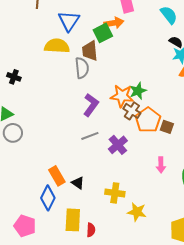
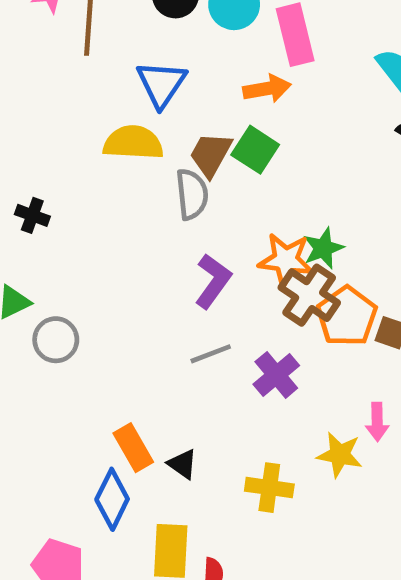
green square: (103, 33) -> (255, 150), moved, turned -30
brown trapezoid: (90, 51) -> (211, 154), turned 35
brown cross: (132, 111) -> (309, 295), size x1.4
gray circle: (13, 133) -> (56, 340), moved
yellow star: (137, 212) -> (340, 455), moved

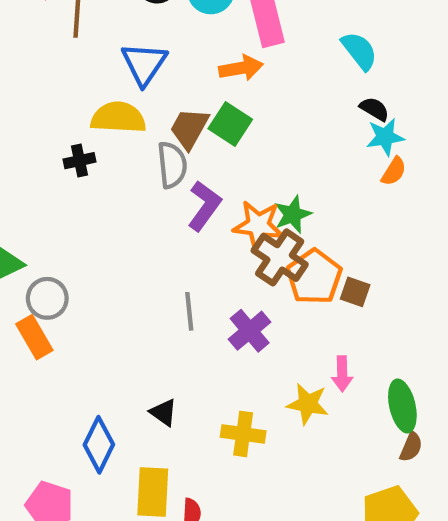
black cross: (32, 215) -> (80, 161), moved, turned -32
purple L-shape: (213, 281) -> (204, 206), moved
gray line: (211, 354) -> (189, 311), turned -75
orange rectangle: (133, 448) -> (34, 337), moved

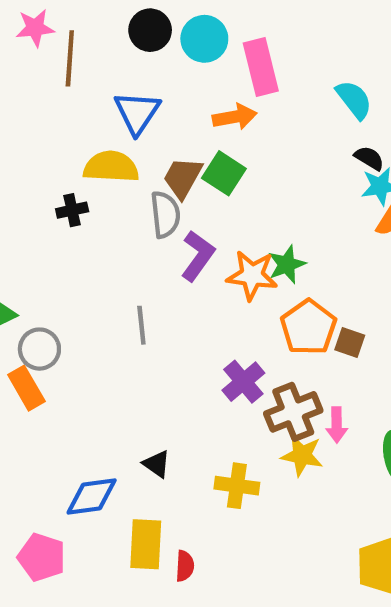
brown cross: (280, 257) -> (293, 412), moved, turned 34
gray line: (189, 311) -> (141, 325), moved
blue diamond: (99, 445) -> (92, 497), turned 56

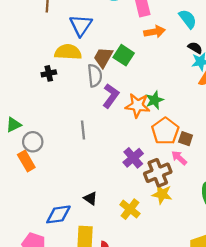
orange arrow: (235, 117) -> (155, 32), moved
pink arrow: (337, 425) -> (179, 158), moved, turned 133
yellow cross: (237, 486) -> (130, 209), turned 30

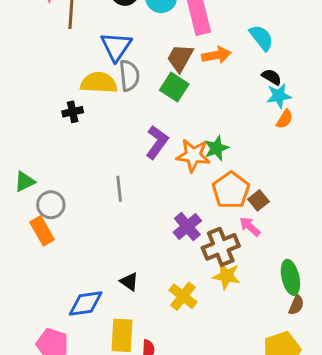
brown trapezoid: (103, 57) -> (180, 58), moved
gray semicircle: (95, 76) -> (129, 75), moved
brown square: (186, 139) -> (259, 200), turned 32

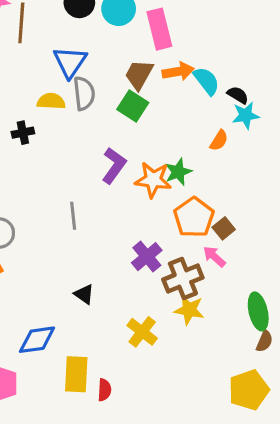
cyan semicircle: (261, 38) -> (206, 81), moved
yellow semicircle: (99, 83) -> (51, 101), size x0.7
orange semicircle: (285, 119) -> (219, 140), moved
black triangle: (129, 282) -> (84, 294), moved

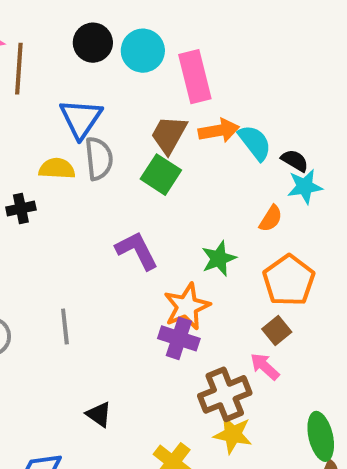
purple L-shape: (114, 166) -> (137, 250), turned -63
orange star: (153, 180) -> (187, 306), moved, turned -30
gray line: (73, 216) -> (65, 326), moved
orange pentagon: (194, 217) -> (289, 280), moved
purple cross: (147, 257) -> (179, 338), moved, turned -32

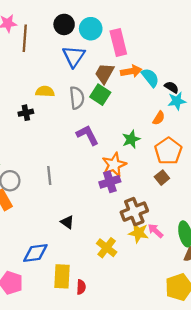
blue triangle: (81, 119) -> (74, 56), moved
gray semicircle: (99, 159) -> (77, 98), moved
purple cross: (179, 338) -> (110, 182), turned -36
pink arrow: (265, 366) -> (156, 231), moved

